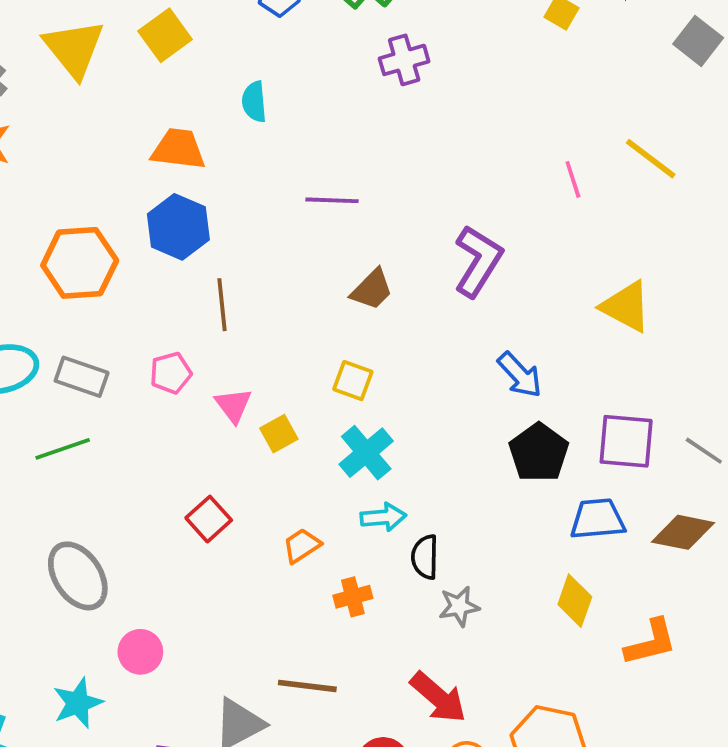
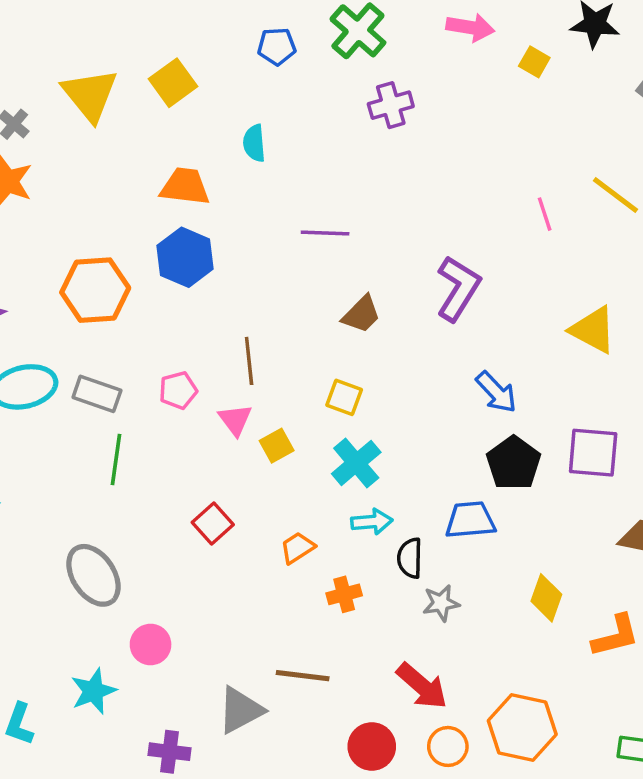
brown line: (222, 305) -> (249, 361), moved
green line: (63, 449) -> (116, 460), moved, turned -63
blue trapezoid: (598, 519) -> (470, 520), moved

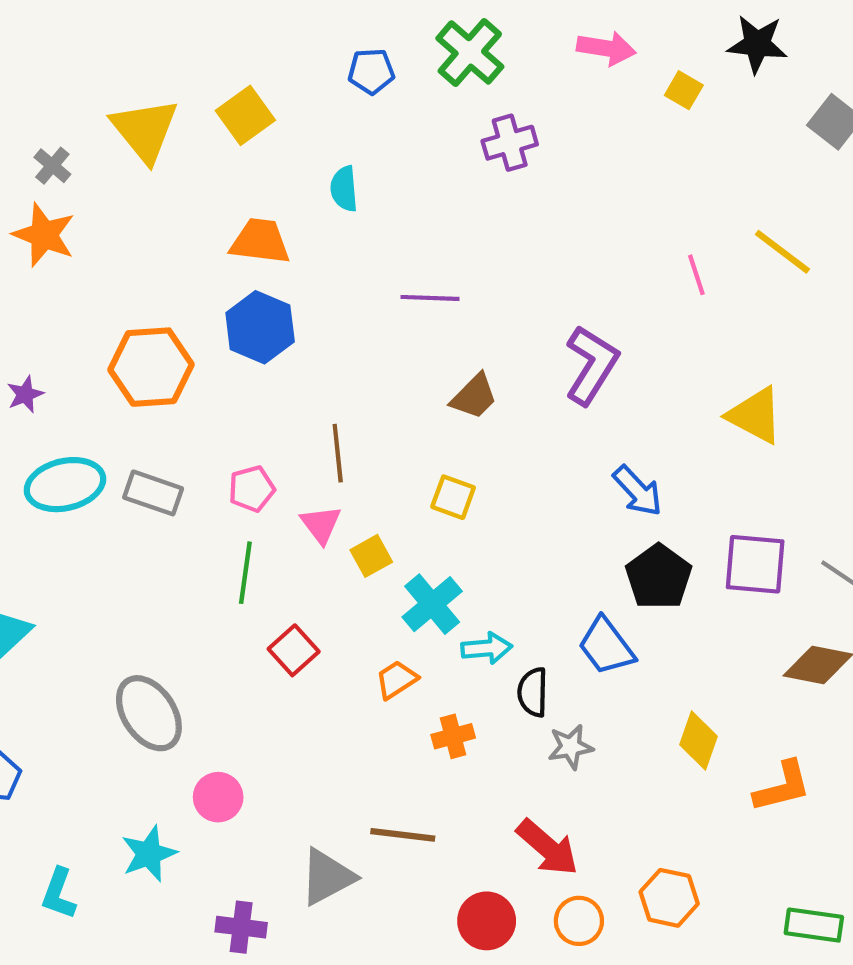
green line: (116, 460) -> (245, 573), moved
cyan cross: (356, 463) -> (432, 604), moved
blue trapezoid: (470, 520) -> (606, 646), turned -122
orange hexagon: (522, 727) -> (669, 898), size x0.7

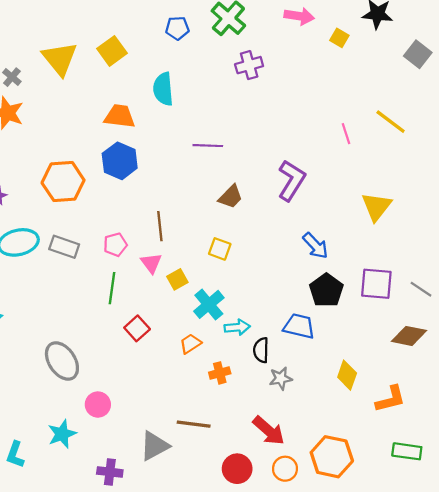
cyan semicircle: (344, 189) -> (163, 89), size x1.4
yellow triangle: (755, 415) -> (376, 207), turned 40
blue trapezoid: (606, 646) -> (299, 326), turned 140
orange hexagon: (669, 898) -> (332, 457), size x1.4
green rectangle: (814, 925) -> (407, 451), moved

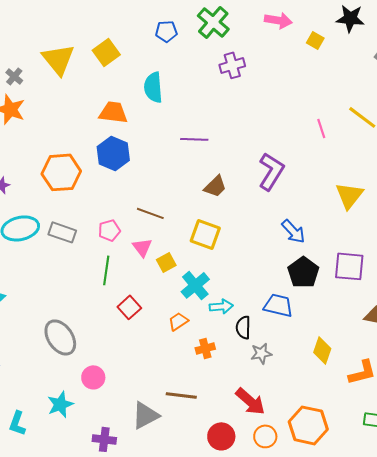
brown line: (160, 226) -> (150, 213), turned -64
yellow square: (220, 249) -> (205, 234), size x1.4

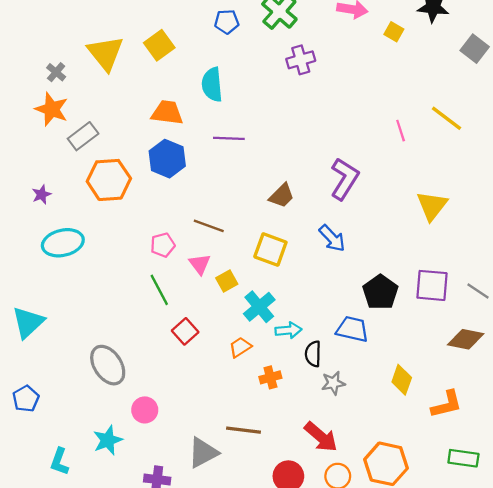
purple line: (194, 139) -> (229, 138), moved
blue arrow: (293, 231) -> (332, 238), moved
gray rectangle: (62, 232) -> (83, 136), moved, turned -56
green line: (106, 270) -> (159, 290), turned -36

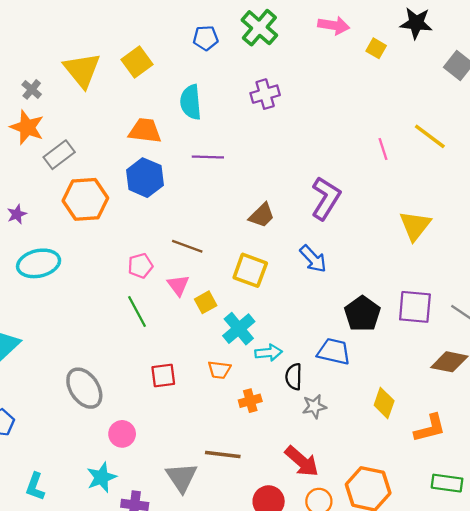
purple cross: (301, 60) -> (265, 94), moved
red square: (185, 331) -> (163, 376), moved, turned 35
orange trapezoid: (240, 347) -> (219, 370), turned -140
cyan star: (108, 440) -> (101, 477), moved
gray triangle: (203, 453) -> (182, 477), turned -36

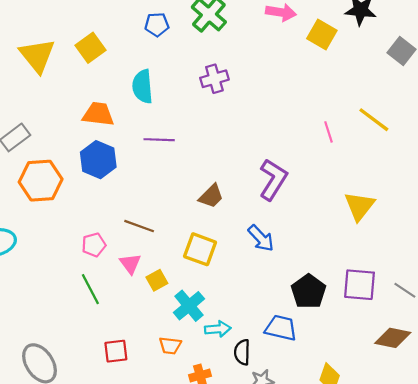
yellow square: (376, 48) -> (322, 34), size x1.5

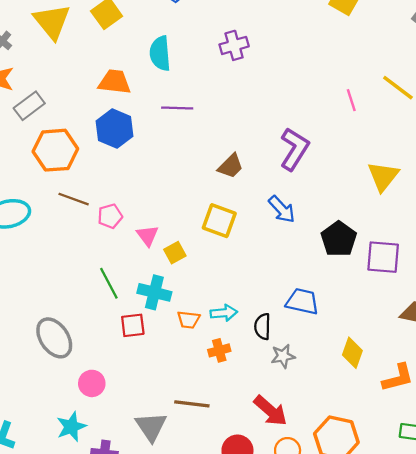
brown line: (139, 226) -> (74, 199), moved
green line: (90, 289) -> (109, 283), moved
black pentagon: (309, 291) -> (339, 239), moved
cyan cross: (189, 306) -> (154, 292), moved, turned -36
cyan arrow: (218, 329) -> (224, 313), moved

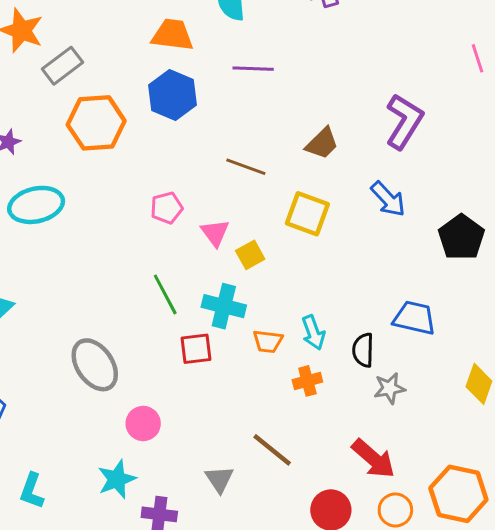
brown line: (74, 199) -> (246, 167), moved
cyan arrow: (224, 313) -> (313, 333), turned 75
brown line: (192, 404) -> (272, 450), turned 32
gray triangle: (151, 427) -> (219, 479), size x0.7

